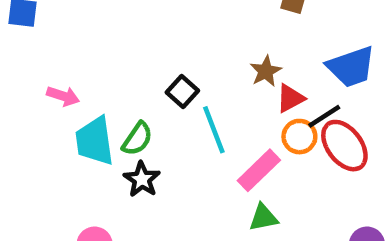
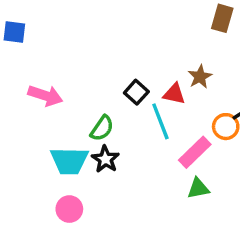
pink arrow: (63, 96) -> (45, 96), size x1.4
red triangle: (290, 98) -> (174, 94), moved, turned 40
cyan trapezoid: (95, 141) -> (69, 161), moved, turned -81

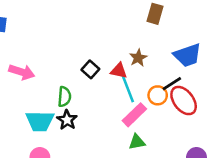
cyan line: (160, 121) -> (128, 89), moved
green semicircle: (102, 128) -> (64, 97), turned -30

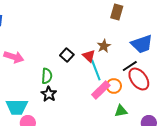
red triangle: (119, 71) -> (89, 56), turned 32
orange circle: (158, 95) -> (114, 86), moved
cyan trapezoid: (40, 121) -> (17, 107), moved
green triangle: (137, 142) -> (121, 111), moved

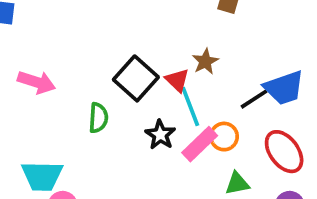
blue trapezoid: (142, 44) -> (284, 88), moved
black square: (67, 55) -> (136, 78), size x1.6
red ellipse: (139, 79) -> (284, 152), moved
black star: (49, 94) -> (160, 135), moved

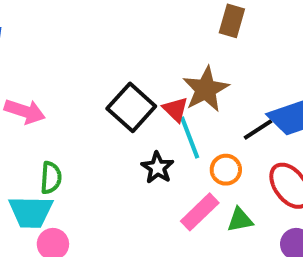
brown star: (205, 62) -> (206, 89), size x1.6
green semicircle: (98, 118) -> (51, 178), moved
pink rectangle: (200, 144) -> (200, 212), moved

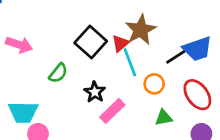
red triangle: (176, 109) -> (120, 43), turned 36
black star: (157, 168) -> (95, 92), moved
green semicircle: (51, 178) -> (58, 73), moved, turned 35
pink rectangle: (200, 212) -> (112, 111), moved

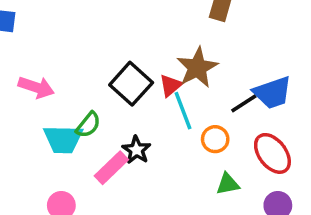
pink rectangle: (112, 111) -> (111, 168), moved
cyan trapezoid: (23, 112) -> (63, 139), moved

